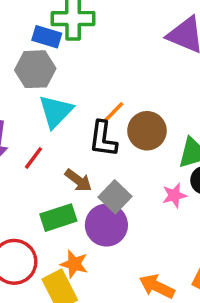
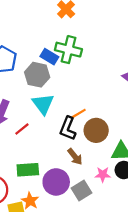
cyan triangle: (56, 111) -> (43, 104), turned -35
brown arrow: (78, 180) -> (75, 157), moved
gray square: (115, 197) -> (81, 190), moved

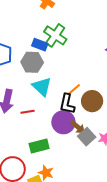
green cross: (68, 50) -> (55, 35), turned 30
red line: (22, 129) -> (28, 112), turned 40
purple circle: (56, 182) -> (63, 122), moved
gray square: (81, 190) -> (87, 137), moved

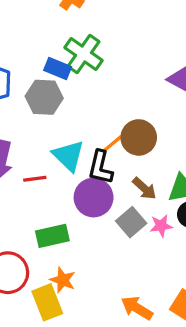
cyan triangle: (42, 87) -> (68, 156), moved
brown circle: (92, 101) -> (139, 137), moved
brown arrow: (78, 127) -> (144, 188), moved

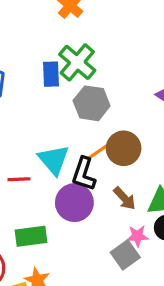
blue rectangle: (58, 68) -> (51, 74), turned 60
gray hexagon: (44, 97) -> (92, 103), moved
gray square: (131, 222) -> (125, 255), moved

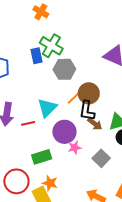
cyan triangle: (54, 160) -> (47, 108), turned 35
black L-shape: (84, 174) -> (87, 111), moved
pink star: (137, 236) -> (75, 148), moved

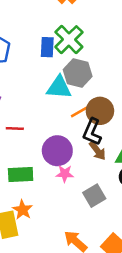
cyan triangle: (47, 108) -> (59, 87), moved, turned 35

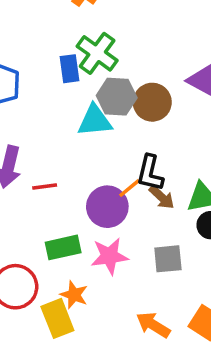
brown circle: (100, 111) -> (152, 102), moved
orange line: (79, 112) -> (130, 188), moved
pink star: (65, 174) -> (109, 256), moved, size x1.5
gray square: (94, 196) -> (168, 259), turned 35

